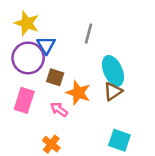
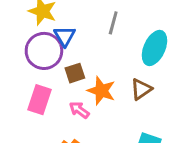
cyan ellipse: (113, 71) -> (154, 48), moved, turned 48
brown square: (55, 77) -> (75, 73), turned -36

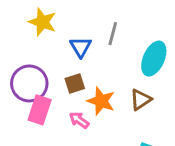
blue triangle: (65, 36) -> (81, 47), moved
purple circle: (44, 51) -> (29, 83), moved

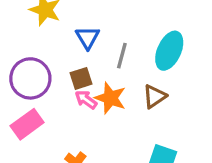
gray line: (113, 34) -> (122, 56), moved
pink rectangle: (40, 110) -> (27, 124), moved, turned 36
pink arrow: (79, 120) -> (86, 100), moved

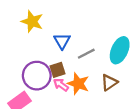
gray line: (122, 56) -> (86, 54), turned 48
purple circle: (30, 78) -> (37, 76), moved

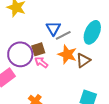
blue triangle: (62, 41) -> (53, 28), moved
orange star: (78, 84) -> (67, 54), moved

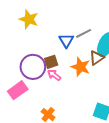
gray line: (63, 35) -> (84, 33), moved
brown triangle: (83, 60) -> (97, 58), moved

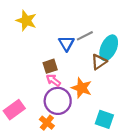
purple circle: (33, 67) -> (58, 101), moved
orange star: (81, 67) -> (82, 88), moved
pink rectangle: (18, 90) -> (14, 110), moved

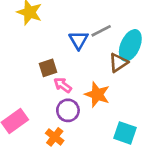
brown square: (50, 66) -> (48, 68), moved
purple circle: (58, 101) -> (68, 110), size x0.7

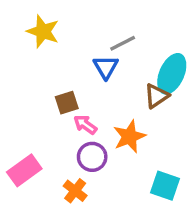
gray line: (101, 31) -> (123, 43), moved
orange star: (97, 94) -> (129, 137), turned 30

